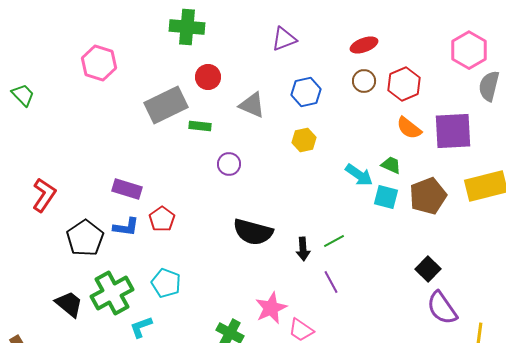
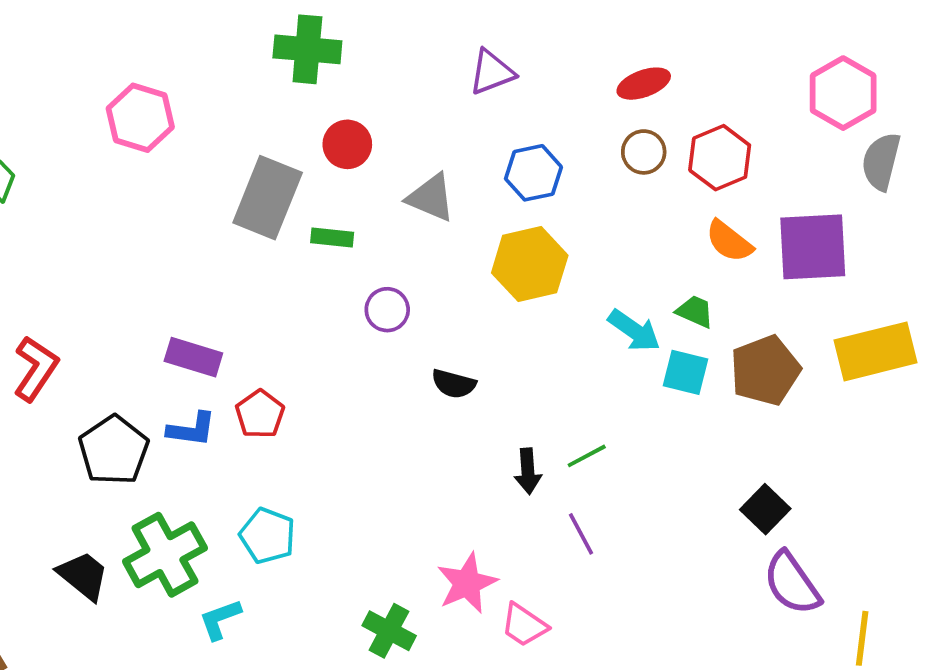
gray rectangle: (166, 105) -> (268, 198), turned -42
yellow hexagon: (304, 140) -> (530, 264), size x1.6
black semicircle: (253, 232) -> (454, 384), moved, size x0.6

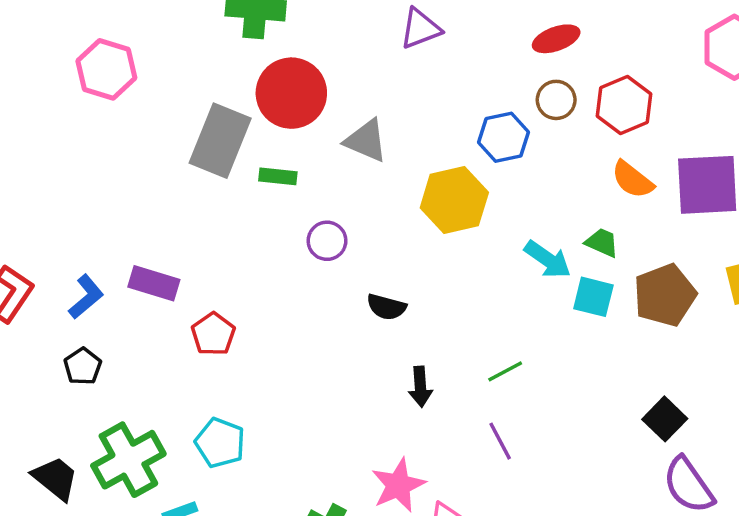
red circle: (347, 144) -> (291, 93), size x1.6
blue hexagon: (533, 173) -> (504, 137), moved
blue L-shape: (192, 429) -> (86, 297), moved, turned -48
black pentagon: (114, 450) -> (83, 366), size x0.6
black arrow: (528, 471) -> (420, 387), moved

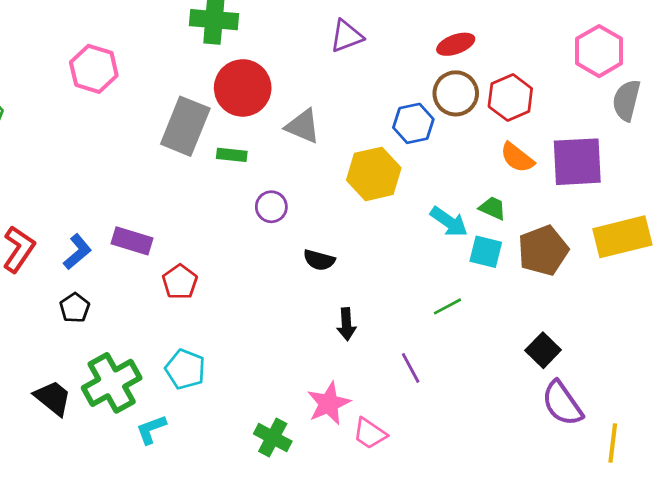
brown circle: (556, 100) -> (456, 93), size x1.4
green line: (505, 371) -> (448, 306), moved

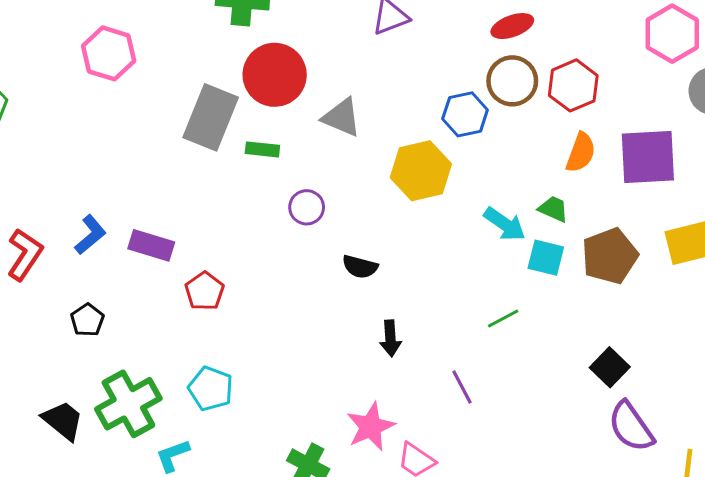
orange semicircle: (517, 158) -> (581, 152), turned -108
blue L-shape: (77, 252) -> (90, 235), moved

